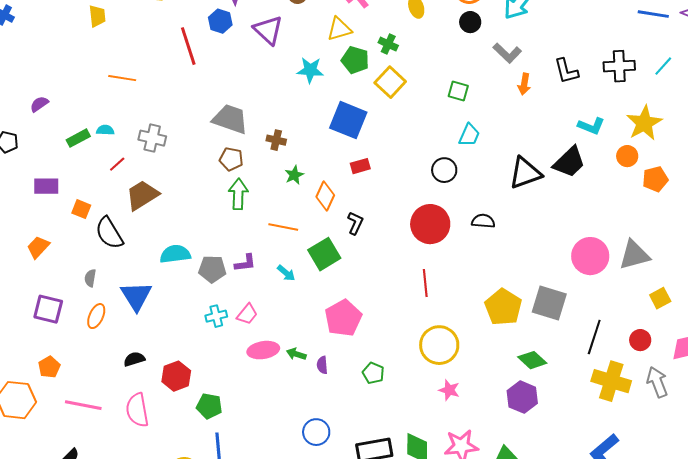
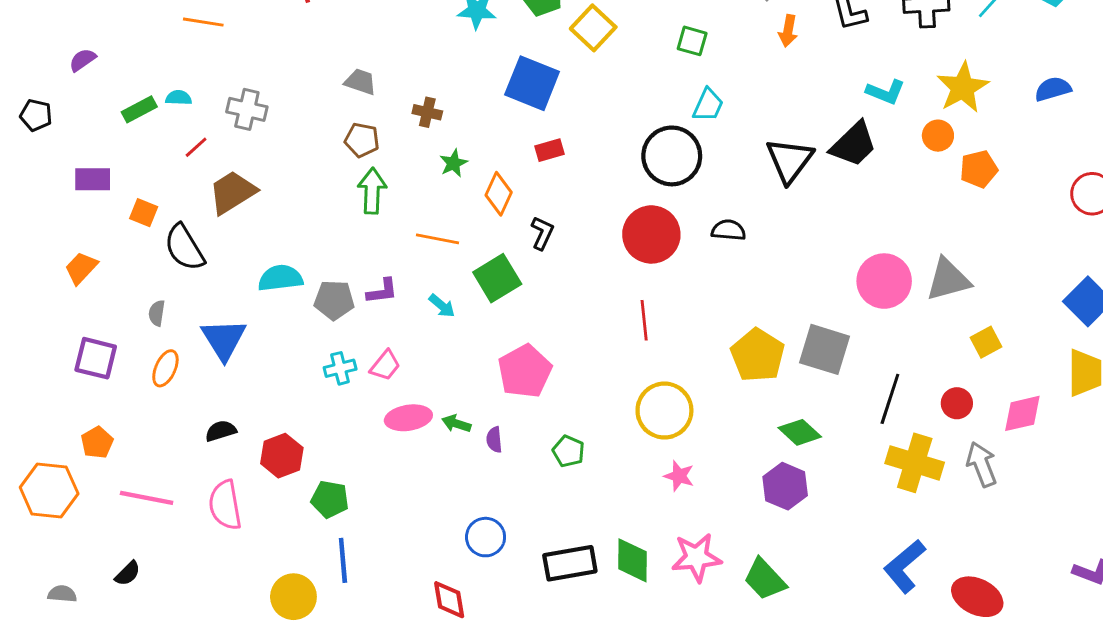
gray trapezoid: (230, 119) -> (360, 82), size x0.6
black circle: (444, 170) -> (672, 156), size x1.6
black triangle: (525, 173) -> (790, 160), turned -33

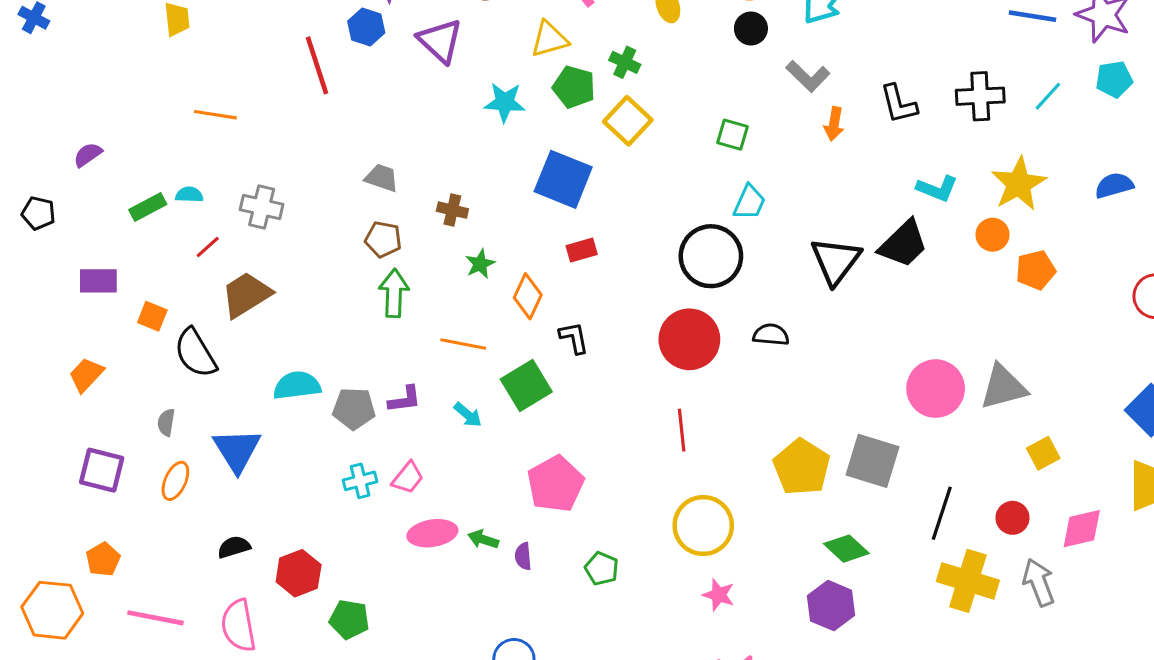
black L-shape: (542, 233) -> (574, 338), turned -36

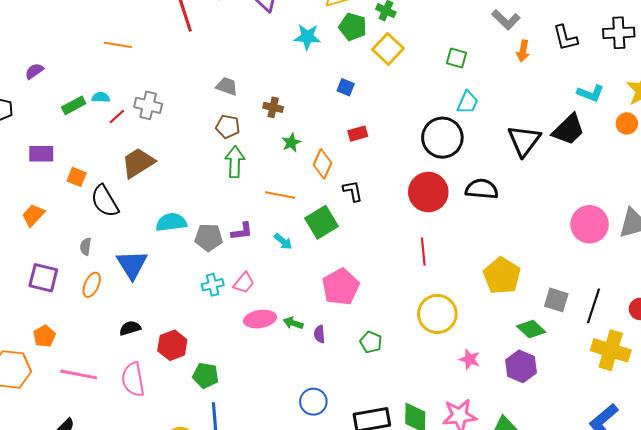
blue square: (563, 179) -> (346, 87), size x0.5
red line: (208, 247) -> (117, 116), moved
black semicircle: (771, 335) -> (482, 189), size x1.4
gray square: (872, 461) -> (556, 300), moved, size x0.7
pink star: (719, 595) -> (470, 359), moved

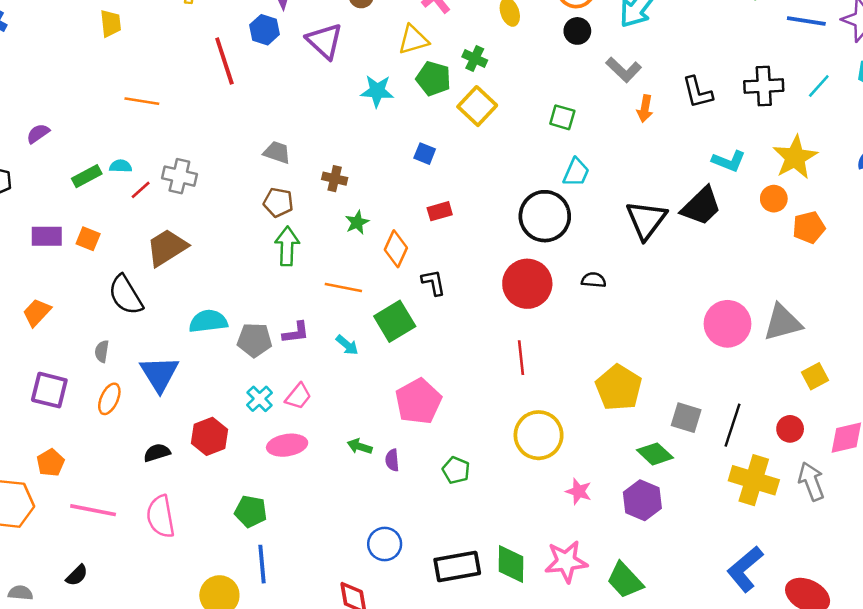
orange square: (77, 177) -> (88, 239), moved
black semicircle: (482, 189) -> (594, 280), size x0.6
cyan cross: (213, 285) -> (260, 399), turned -30
pink ellipse: (260, 319) -> (287, 445), moved
red hexagon: (172, 345) -> (209, 436), moved

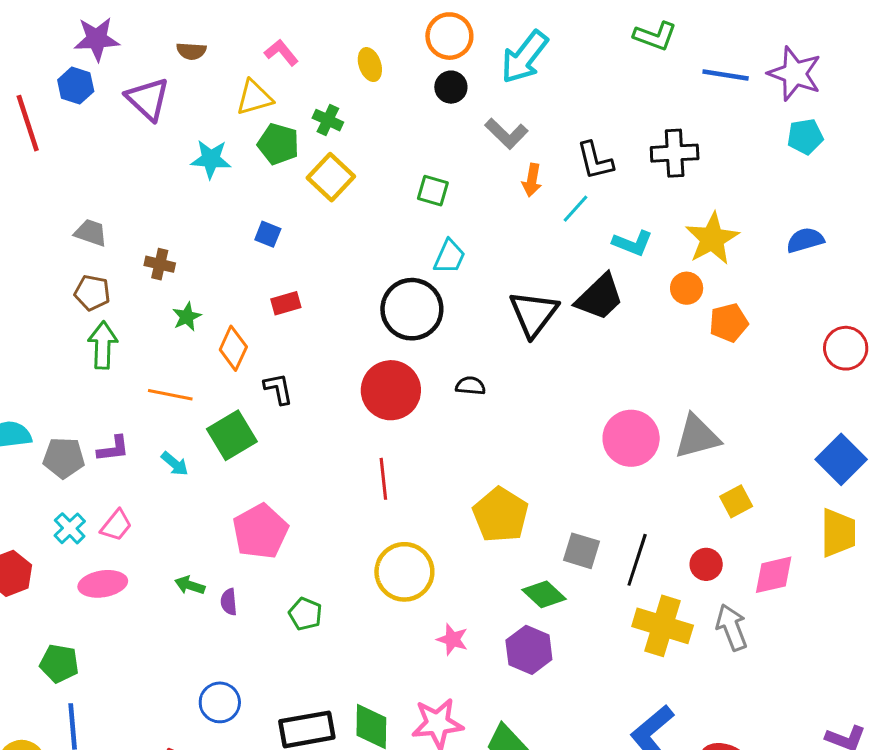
cyan line: (819, 86) -> (576, 209), moved

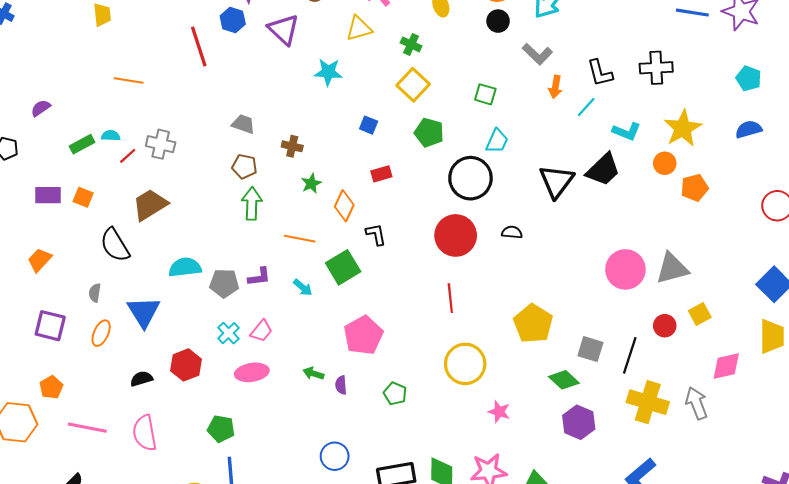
cyan pentagon: (805, 137) -> (749, 78), moved, turned 30
green pentagon: (278, 144) -> (429, 133), moved
red circle: (706, 564) -> (665, 326), moved
purple hexagon: (529, 650) -> (579, 422), moved

